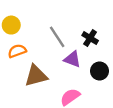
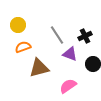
black cross: (90, 38) -> (85, 36), turned 32

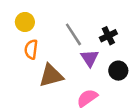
orange semicircle: (23, 47) -> (31, 49), turned -63
purple triangle: (70, 54) -> (90, 58), turned 35

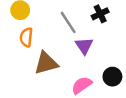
black cross: (108, 36) -> (100, 14), moved
black circle: (118, 71) -> (112, 77), moved

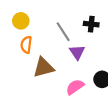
black cross: (100, 14) -> (91, 24), turned 32

